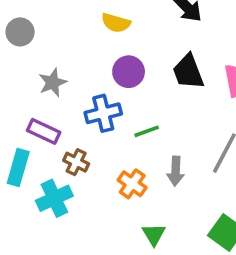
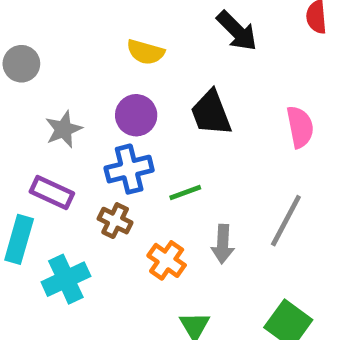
purple circle: (129, 72) -> (136, 115), moved
black trapezoid: (188, 72) -> (211, 113), moved
brown cross: (76, 162) -> (115, 221), moved

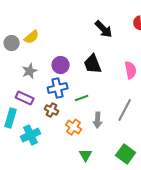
yellow semicircle: (145, 52) -> (32, 37), moved, turned -56

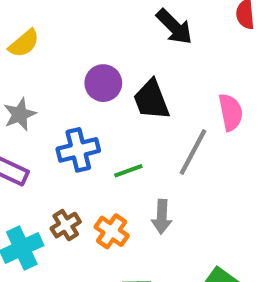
purple circle: (61, 65) -> (103, 83), moved
brown cross: (52, 110) -> (66, 225), moved, turned 32
gray line: (125, 110) -> (193, 152), moved

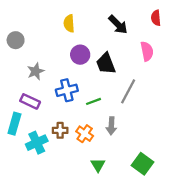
yellow semicircle: (24, 43) -> (69, 23), moved, turned 126
pink semicircle: (231, 112) -> (147, 51), moved
brown cross: (66, 225) -> (60, 130), turned 32

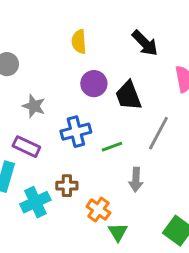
gray star: (36, 71) -> (34, 106), turned -30
orange cross: (85, 134) -> (98, 210), moved

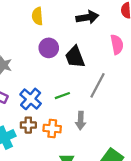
black arrow: (145, 43) -> (87, 17), turned -55
blue cross: (76, 132) -> (31, 99), moved, turned -35
orange cross: (98, 210) -> (52, 129), moved, turned -30

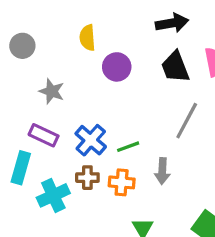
yellow semicircle: (37, 16) -> (87, 38), moved
black trapezoid: (75, 57) -> (175, 67), moved
green line: (62, 96) -> (128, 147), moved

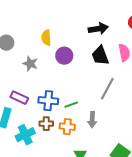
gray star: (52, 91) -> (30, 64), moved
blue cross: (91, 140) -> (48, 101), turned -36

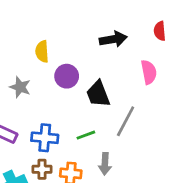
black trapezoid: (100, 56) -> (98, 94), moved
green line: (71, 105) -> (86, 135), moved

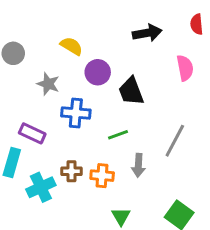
yellow semicircle: (42, 52) -> (71, 46), turned 125
gray line: (126, 121) -> (175, 141), moved
blue cross: (45, 138) -> (76, 113), moved

